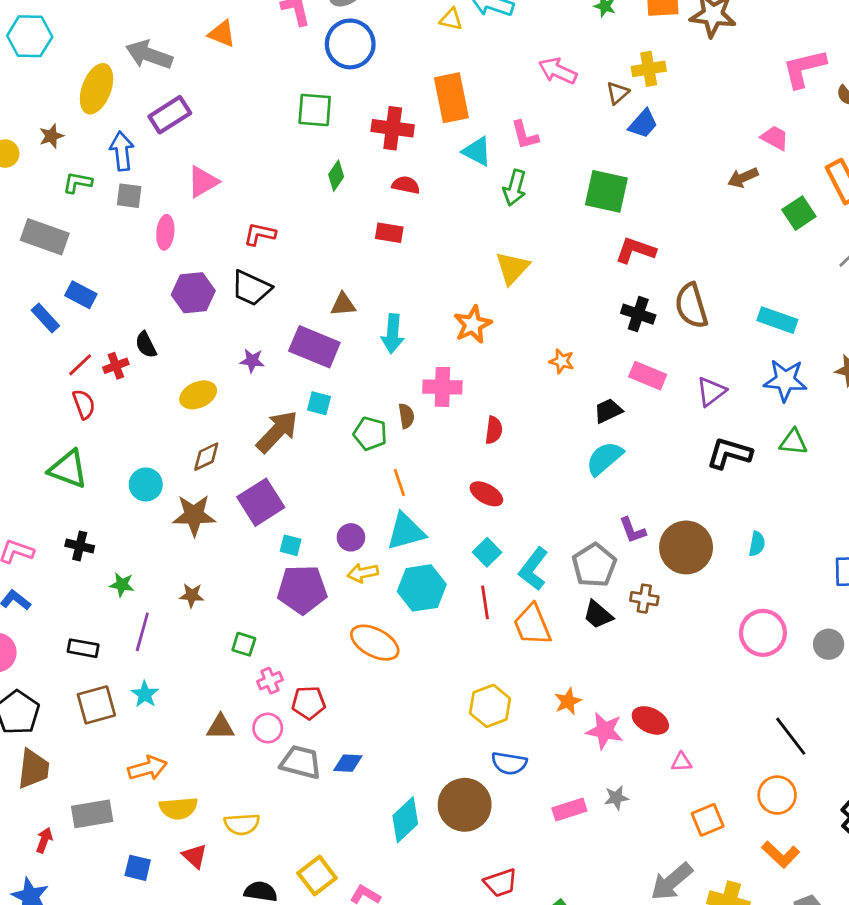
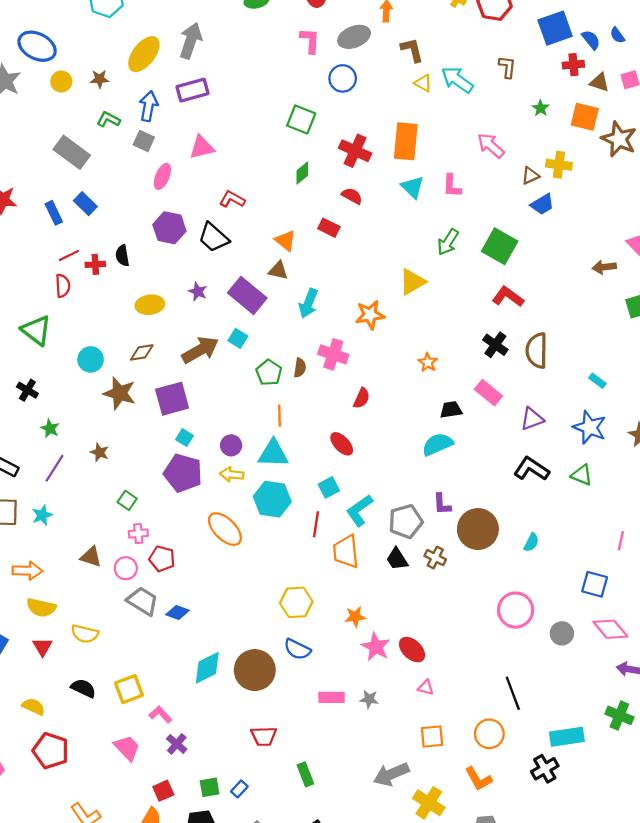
orange triangle: (222, 34) -> (285, 240), moved
blue circle: (350, 44) -> (343, 78), size x0.7
gray arrow: (149, 55) -> (191, 41), turned 72
green arrow: (515, 188) -> (448, 242), moved
cyan rectangle: (777, 320) -> (597, 381), size x0.6

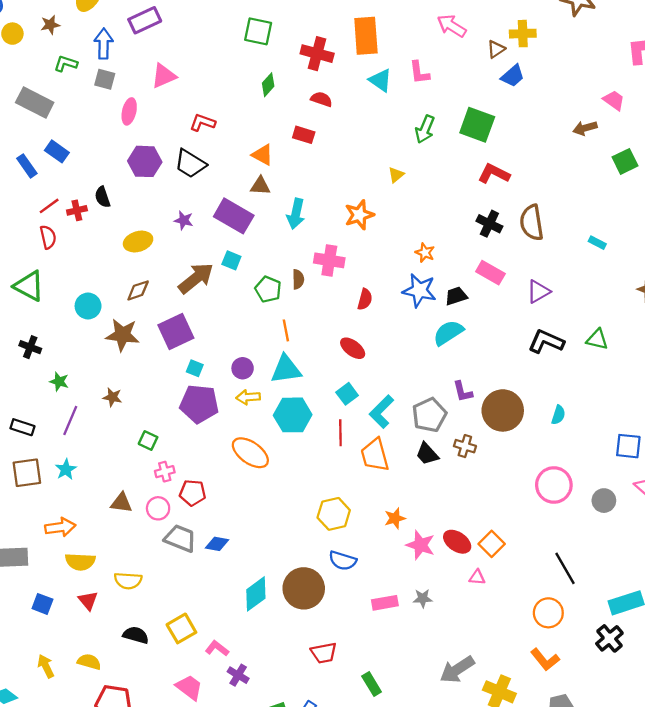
yellow triangle: (412, 282) -> (396, 175), size x0.6
blue star: (590, 427) -> (419, 290), moved
orange square: (432, 736) -> (492, 544), moved, turned -30

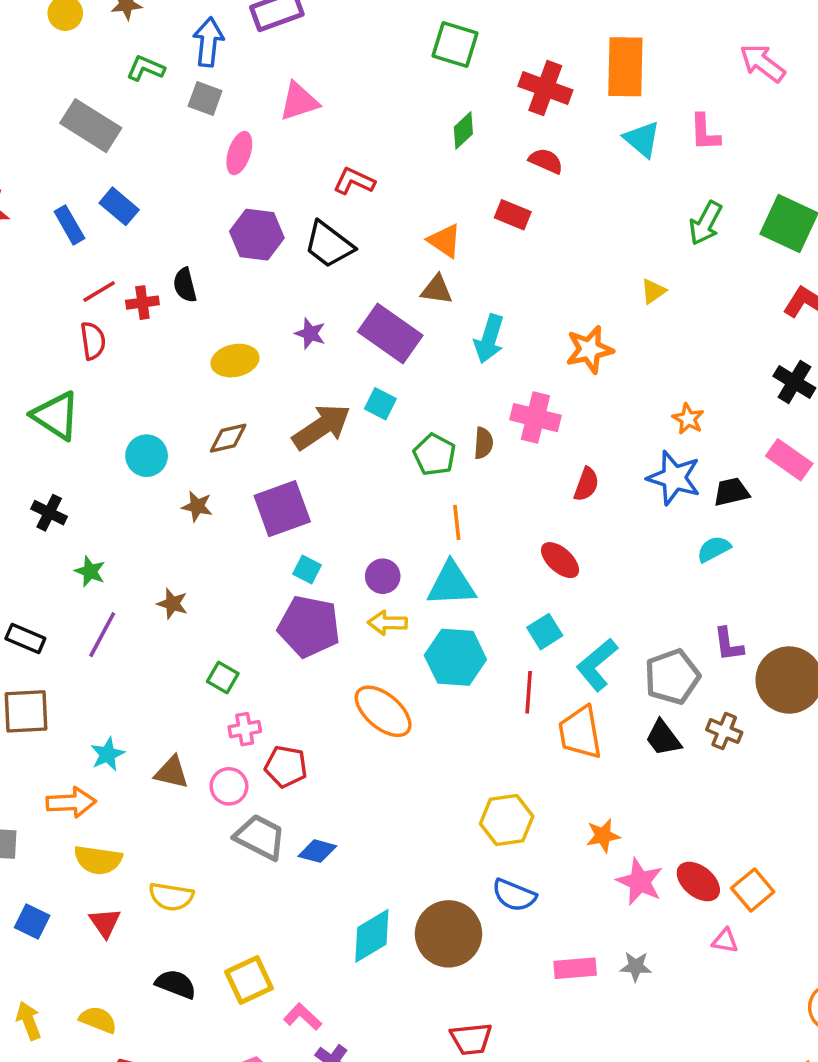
cyan semicircle: (448, 333) -> (714, 549), size x0.7
brown star: (122, 335) -> (197, 506), size x0.6
cyan star: (66, 469) -> (107, 754), moved

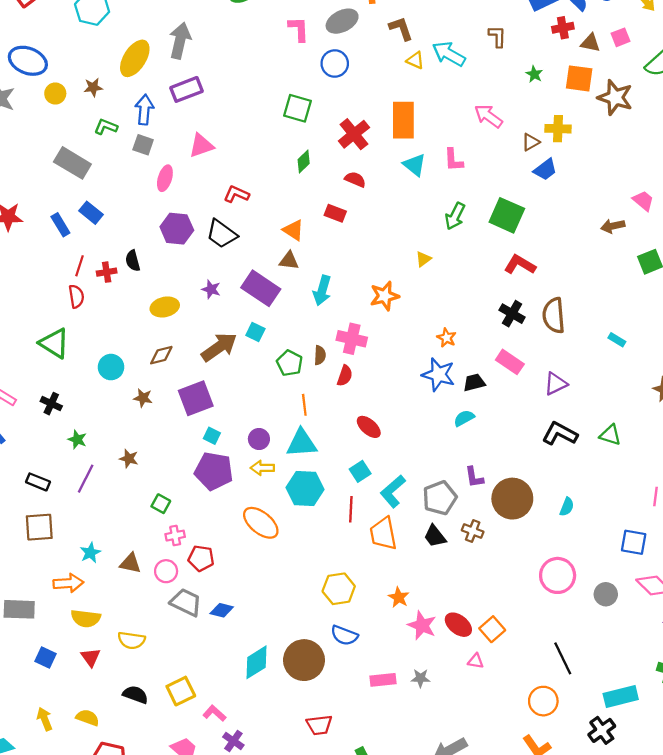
red cross: (545, 88) -> (354, 134), turned 32
red line: (99, 292) -> (80, 266), turned -40
red semicircle: (586, 484) -> (345, 376), moved
orange star: (603, 836) -> (399, 597), turned -30

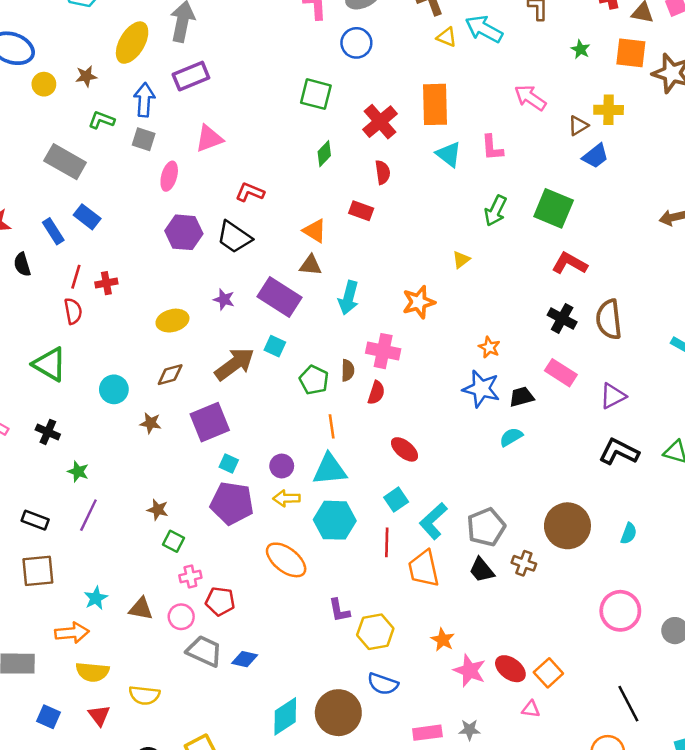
red semicircle: (355, 179) -> (383, 172), turned 60
black semicircle: (133, 261) -> (22, 264), moved
brown star: (129, 459) -> (158, 510), moved
purple L-shape: (474, 477) -> (339, 610), moved

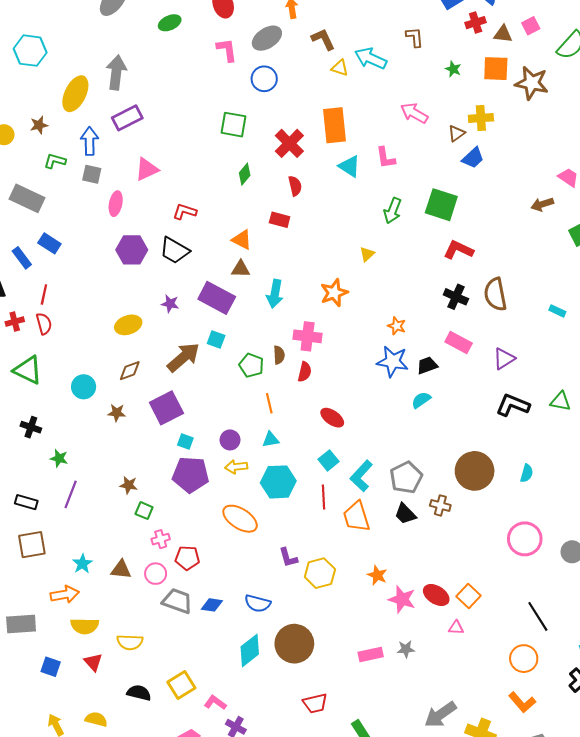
red cross: (106, 283) -> (15, 322), moved
cyan triangle: (330, 469) -> (271, 440), size x0.6
blue semicircle: (383, 684) -> (258, 603), moved

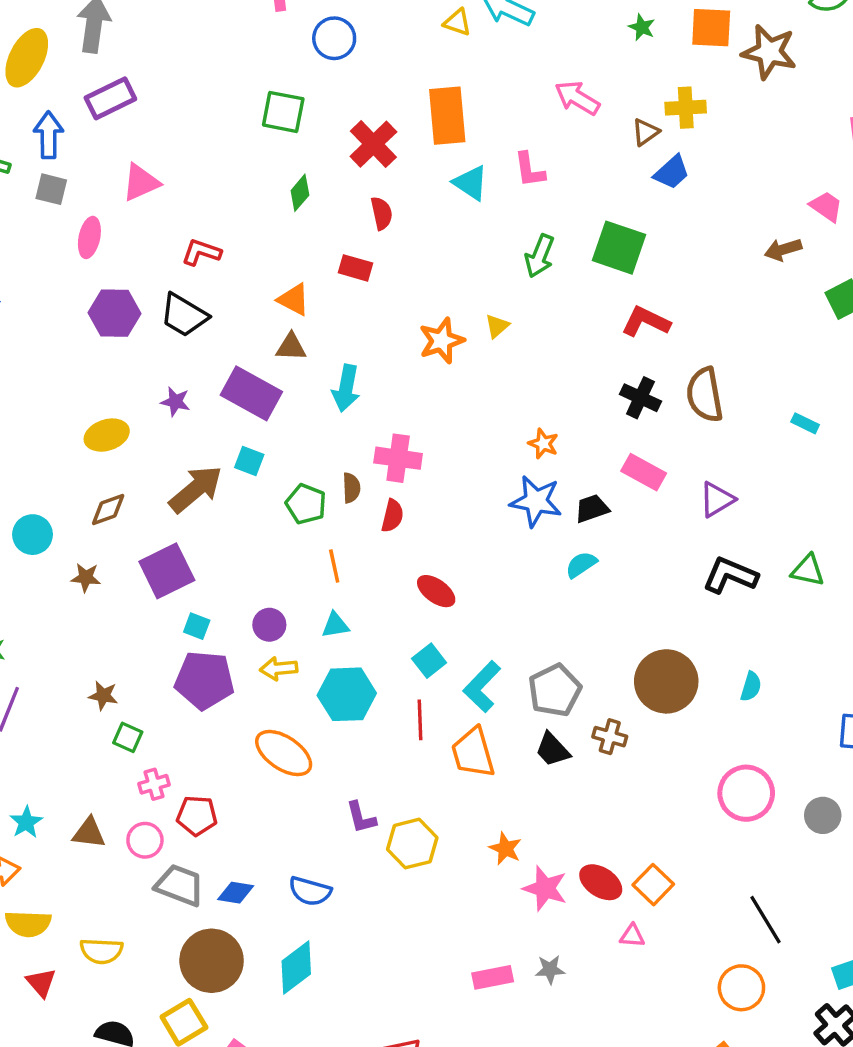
orange star: (334, 293) -> (441, 341), moved
brown circle: (294, 644) -> (212, 961), moved

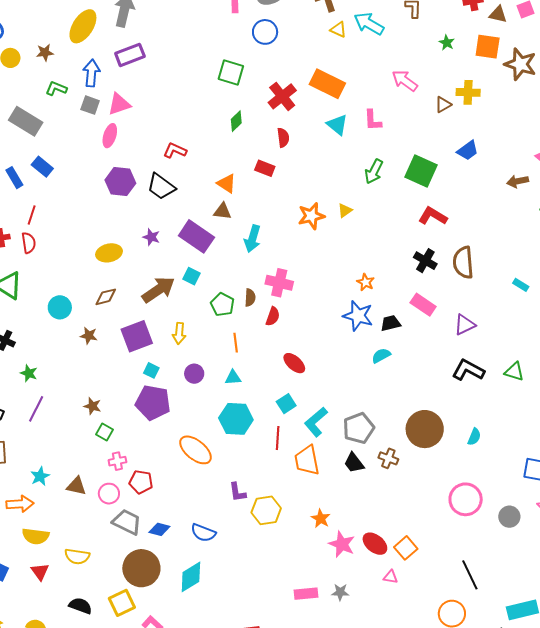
orange rectangle: (447, 116) -> (327, 84), turned -64
blue trapezoid: (672, 172) -> (468, 150), moved
pink triangle: (141, 182) -> (119, 104), moved
yellow arrow: (279, 669) -> (179, 333), moved, turned -85

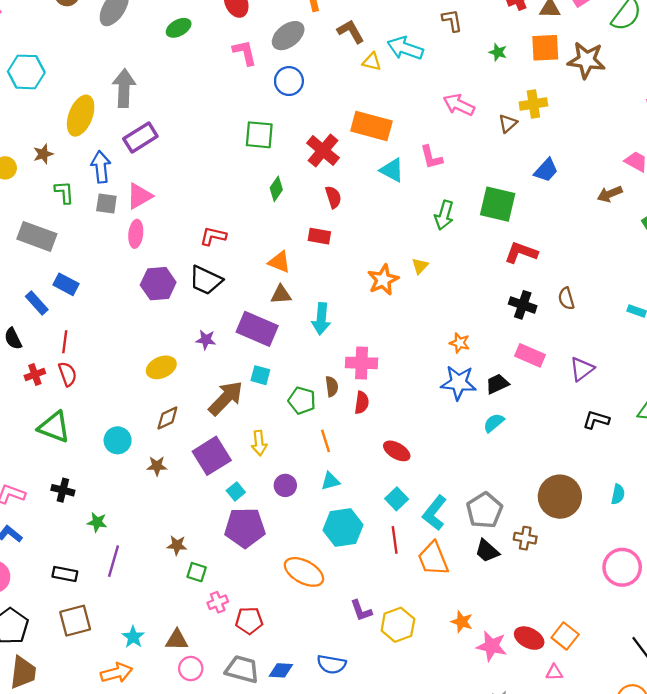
green L-shape: (56, 88) -> (64, 192), turned 75
brown semicircle: (463, 262) -> (566, 298), size x0.6
cyan square: (151, 370) -> (236, 491), turned 35
black L-shape: (468, 370) -> (596, 420), size x0.7
pink circle: (109, 494) -> (191, 669), moved

